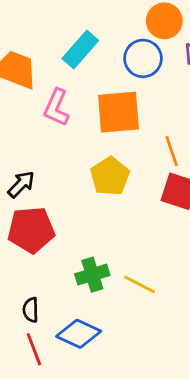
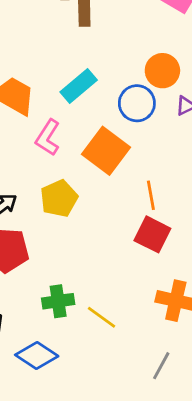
orange square: (118, 112) -> (106, 151), turned 33
yellow pentagon: (110, 176) -> (59, 198), moved

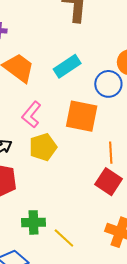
pink L-shape: (48, 138) -> (32, 115), moved
orange square: (106, 151) -> (82, 116), turned -32

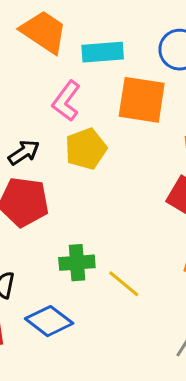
cyan rectangle: (67, 66) -> (103, 52), moved, turned 32

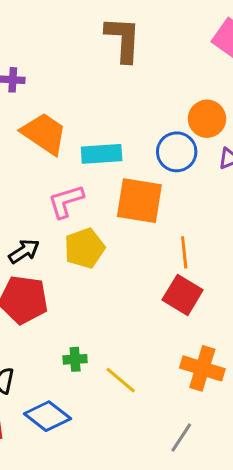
pink L-shape: (66, 101) -> (66, 201), turned 36
green cross: (77, 263) -> (75, 359), size x0.7

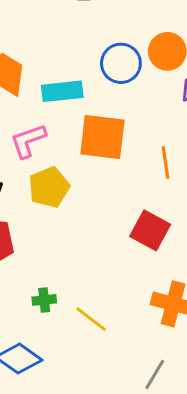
blue circle: (177, 152) -> (121, 63), moved
orange line: (184, 252) -> (165, 163), moved

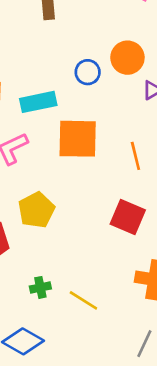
blue circle: (121, 63) -> (88, 72), size x0.7
yellow pentagon: (49, 187) -> (36, 210), moved

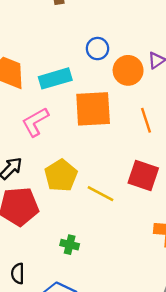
orange circle: (127, 58) -> (128, 70), moved
green cross: (40, 287) -> (70, 245), turned 30
yellow line: (83, 300) -> (100, 194), moved

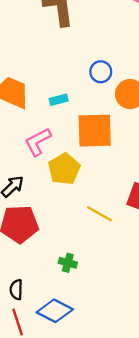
cyan rectangle: (55, 78) -> (59, 100), size x0.6
yellow pentagon: (61, 175) -> (64, 169), moved

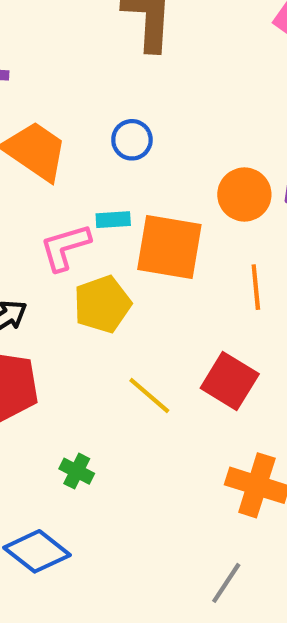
blue circle: (101, 72) -> (132, 140), moved
cyan rectangle: (59, 100) -> (113, 220), moved

